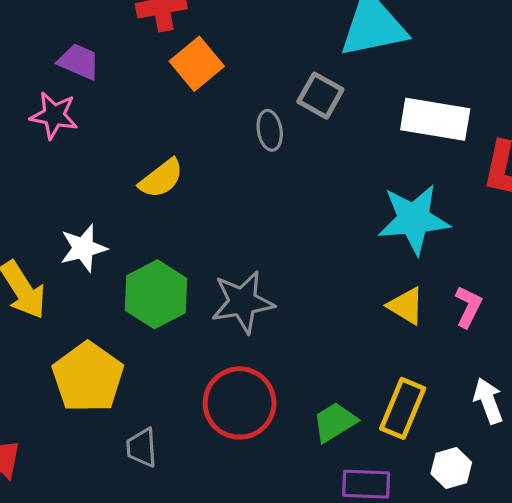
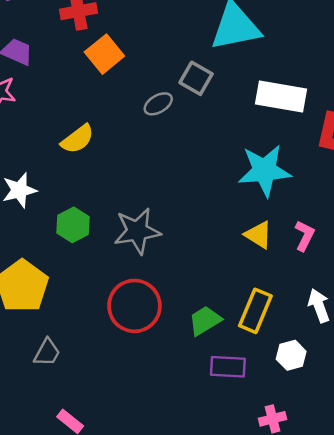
gray ellipse: (270, 130) -> (158, 104), turned 68
green hexagon: (156, 294) -> (73, 225), size x0.7
gray trapezoid: (142, 448) -> (47, 353), moved, turned -148

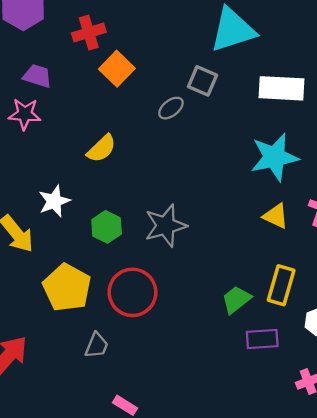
red circle: (134, 306) -> (132, 292), moved

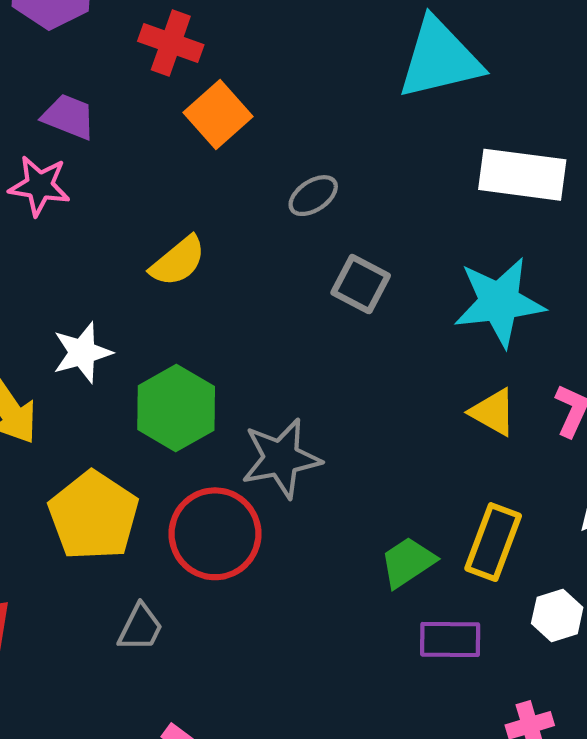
red cross: (89, 33) -> (171, 43), turned 32
gray square: (203, 81) -> (361, 284), moved
gray star: (166, 226) -> (281, 458), moved
green hexagon: (107, 227) -> (176, 408), size x1.4

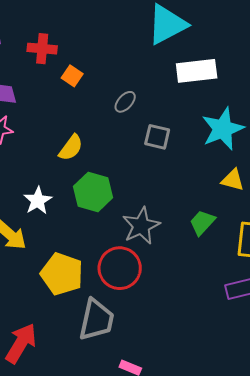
orange square: (218, 114) -> (72, 76), size x0.7
white rectangle: (522, 175) -> (197, 71), moved
green hexagon: (176, 408) -> (93, 192), moved
green trapezoid: (408, 562) -> (202, 222), moved
gray trapezoid: (140, 628) -> (96, 320), size x1.8

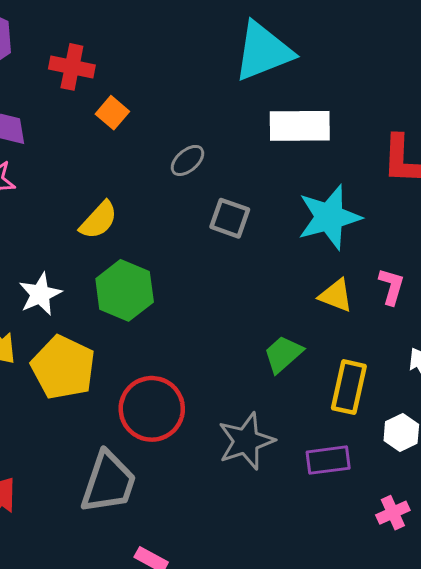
gray star: (141, 226) -> (246, 441), moved
yellow pentagon: (62, 274) -> (63, 367), moved

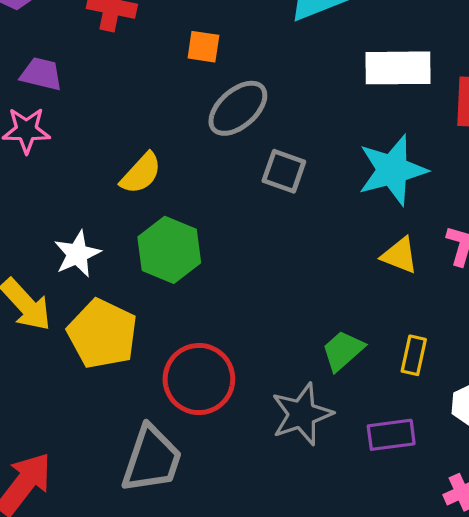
orange square: (112, 113) -> (203, 47), moved, turned -32
white rectangle: (300, 126) -> (398, 68), moved
gray ellipse: (188, 160) -> (238, 108), size x1.6
green trapezoid: (283, 354) -> (343, 351), moved
yellow rectangle: (349, 387) -> (414, 355), size x0.7

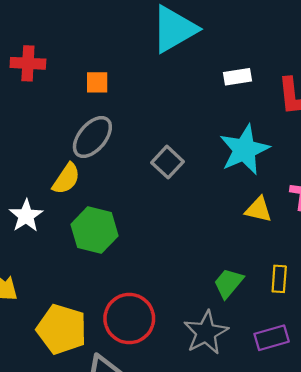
white rectangle: (398, 68) -> (237, 77), size x0.6
gray ellipse: (238, 108) -> (92, 137), moved
gray square: (284, 171) -> (168, 162), turned 32
white star: (77, 254) -> (26, 216), moved
yellow pentagon: (102, 334) -> (62, 329), moved

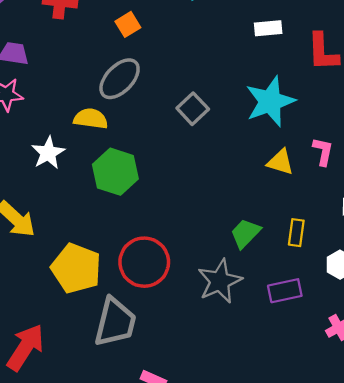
orange square: (97, 82) -> (128, 24), turned -35
yellow semicircle: (66, 179) -> (91, 119), turned -120

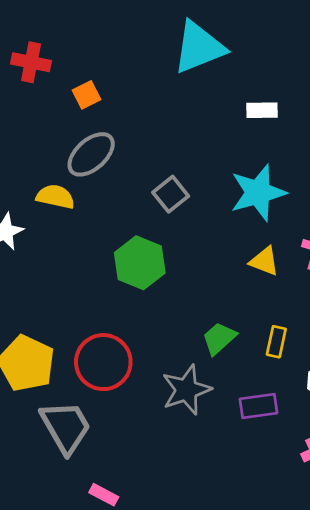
orange square: (128, 24) -> (86, 95), moved
green hexagon: (115, 172) -> (140, 263), moved
gray trapezoid: (115, 322) -> (66, 427), turned -48

